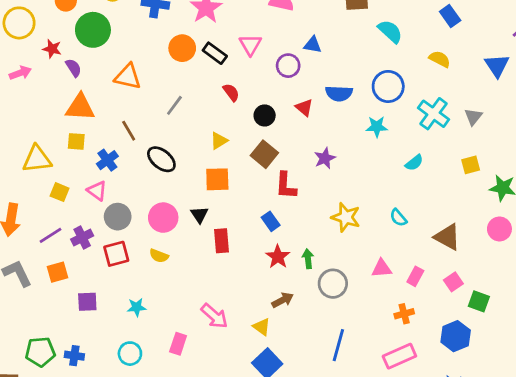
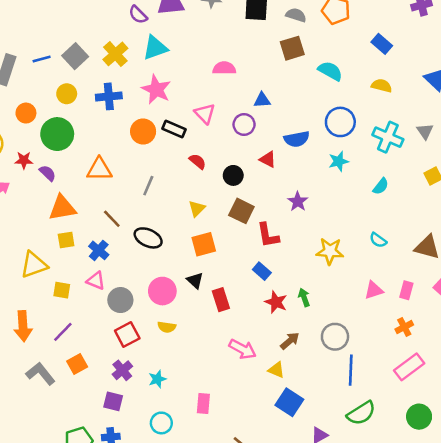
purple cross: (82, 238) -> (122, 370), moved
gray circle: (333, 284) -> (335, 337), moved
purple square: (87, 302) -> (113, 401), moved, turned 30
pink arrow: (214, 316) -> (242, 349), moved

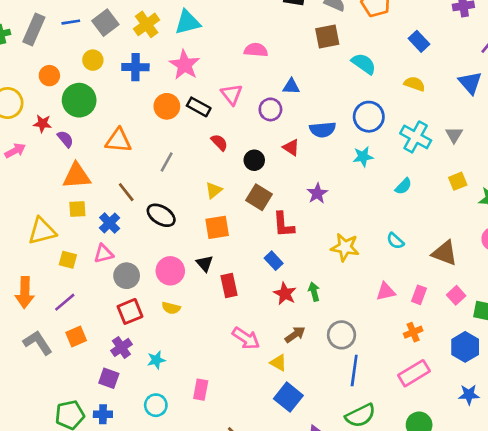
pink triangle: (96, 281) -> (104, 254), turned -42

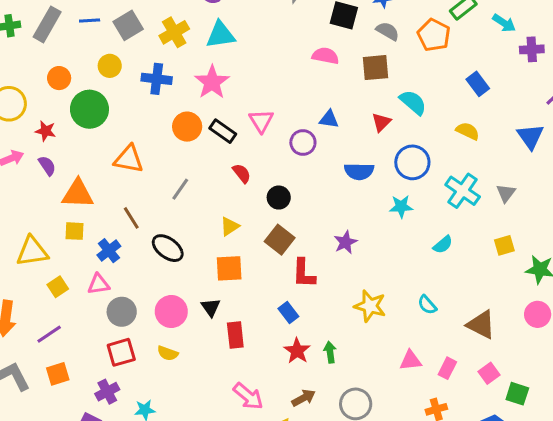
pink semicircle: (256, 50) -> (325, 56), moved
purple semicircle: (65, 139) -> (47, 166), moved
red triangle: (291, 148) -> (381, 122), moved, turned 36
yellow square: (68, 260) -> (58, 287), turned 36

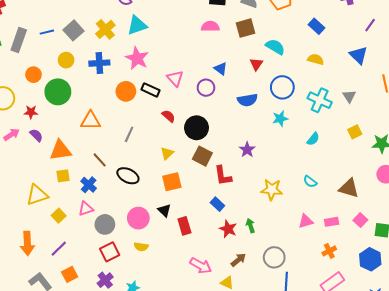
blue triangle: (329, 119) -> (221, 69), turned 40
black circle: (279, 198) -> (197, 128), size x1.5
pink rectangle: (447, 368) -> (332, 222), turned 64

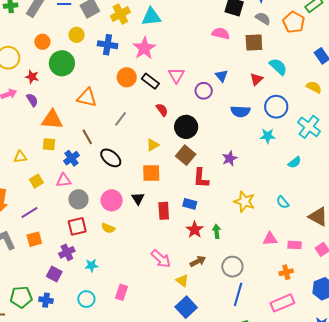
yellow triangle: (37, 195) -> (20, 157), size x0.6
blue rectangle: (217, 204) -> (190, 204), turned -40
red rectangle: (184, 226) -> (164, 211), moved

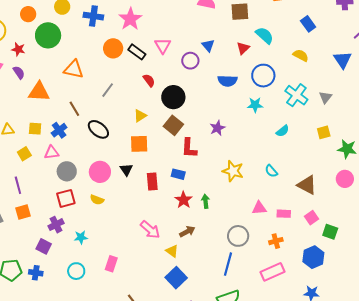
yellow square: (49, 144) -> (35, 129), moved
purple line: (30, 212) -> (18, 185), turned -72
gray circle: (232, 267) -> (238, 236), moved

